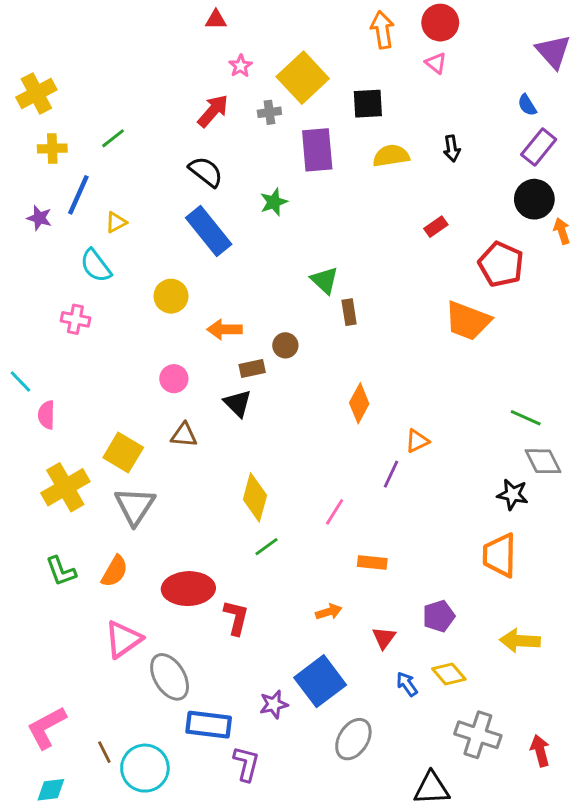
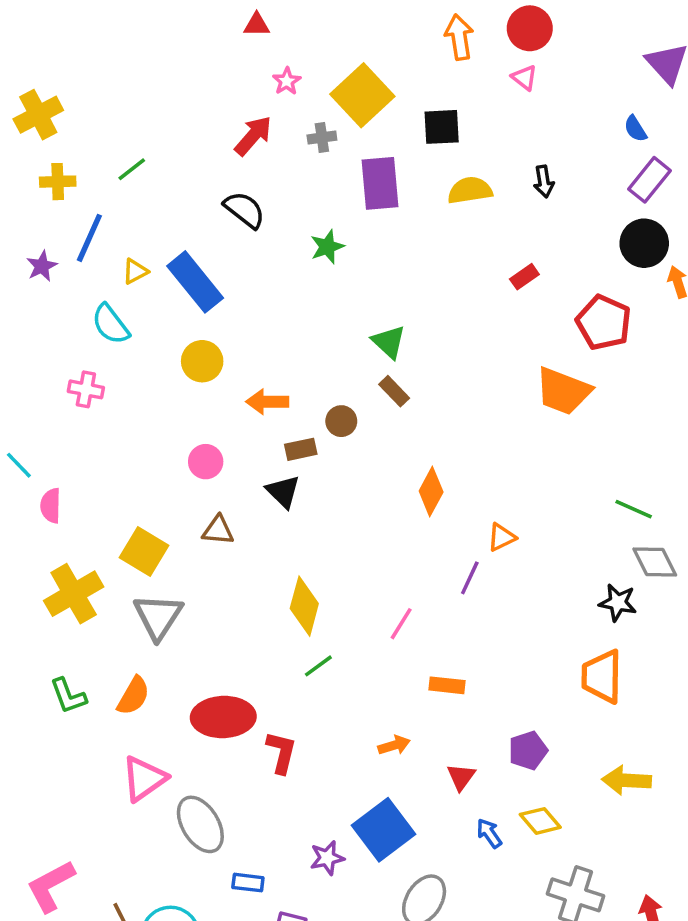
purple star: (39, 218) -> (42, 266), turned 30
blue rectangle: (209, 231) -> (195, 282), moved
brown rectangle: (349, 312) -> (394, 391), moved, turned -35
blue rectangle: (209, 725) -> (248, 883), size x0.6

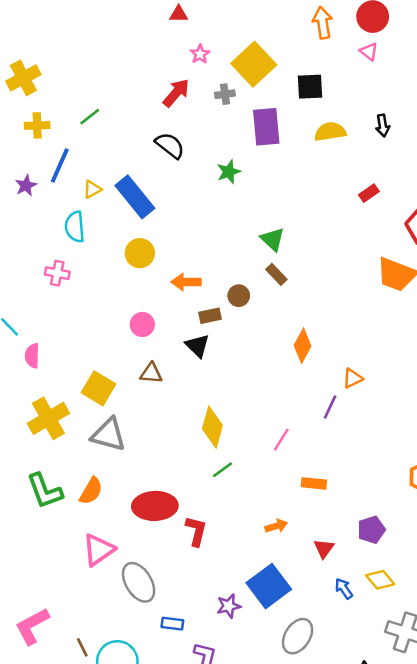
cyan semicircle: (111, 324) -> (75, 227), turned 32
gray triangle: (158, 617) -> (109, 435), turned -48
green L-shape: (68, 696) -> (45, 491), size x1.4

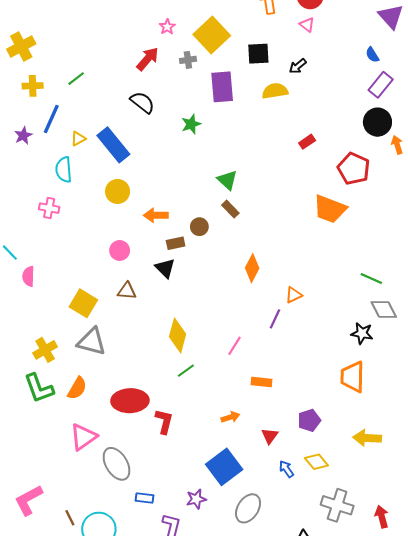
black arrow: (383, 125) -> (298, 66), moved, turned 60
yellow cross: (48, 418) -> (45, 350), moved, size x0.7
purple star: (229, 606) -> (196, 499), moved

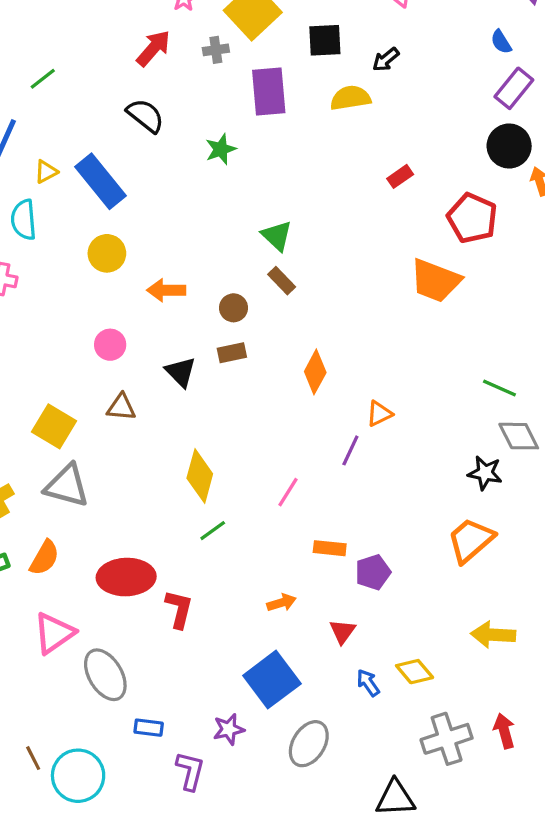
brown rectangle: (176, 243) -> (232, 353), moved
orange trapezoid: (353, 377) -> (471, 540), turned 48
purple pentagon: (309, 420) -> (373, 572), moved
gray cross: (337, 505) -> (447, 739), turned -36
red arrow: (382, 517) -> (504, 731), moved

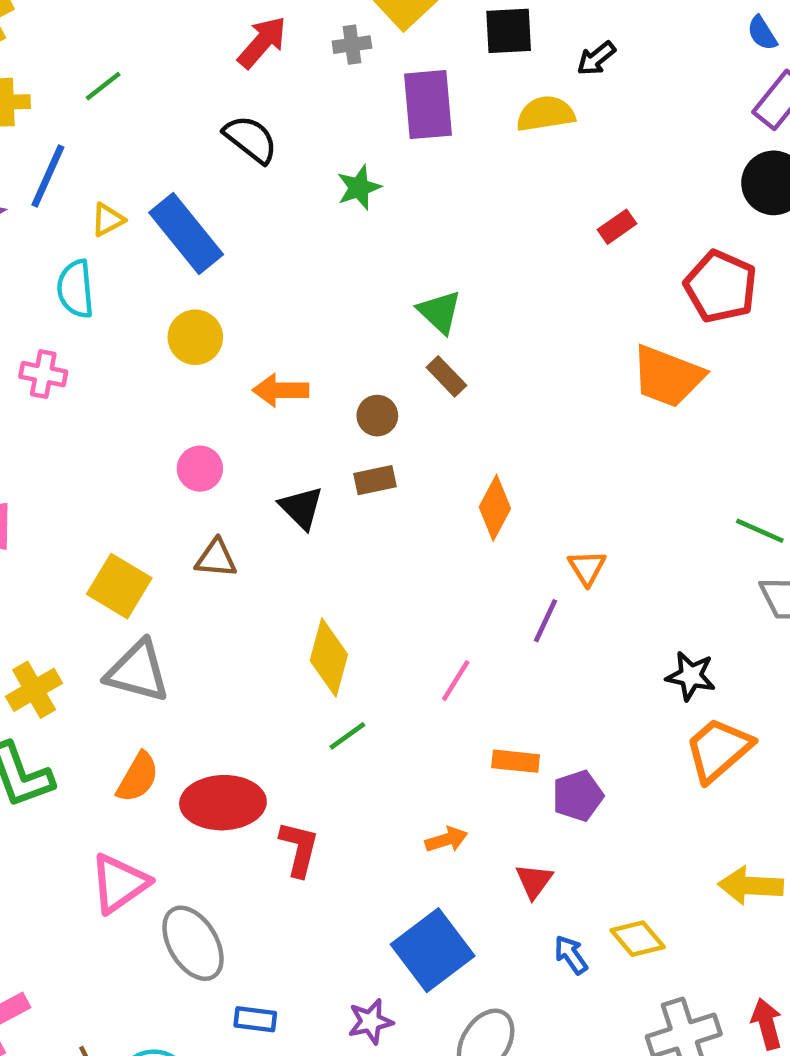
orange triangle: (379, 414) -> (587, 568), turned -36
black star: (485, 473) -> (691, 676), moved
orange semicircle: (44, 558) -> (138, 777), moved

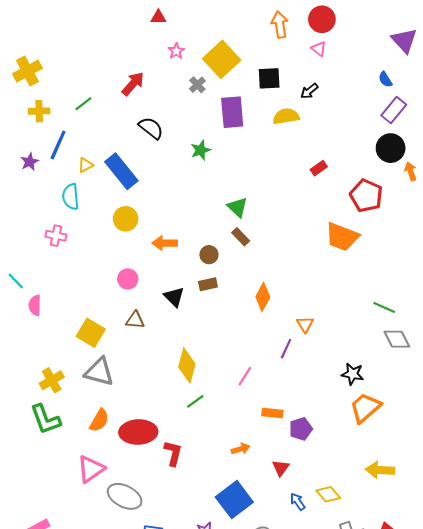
red arrow: (262, 42) -> (133, 84), moved
gray cross: (352, 45) -> (197, 85), turned -35
gray ellipse: (193, 943) -> (125, 496), turned -32

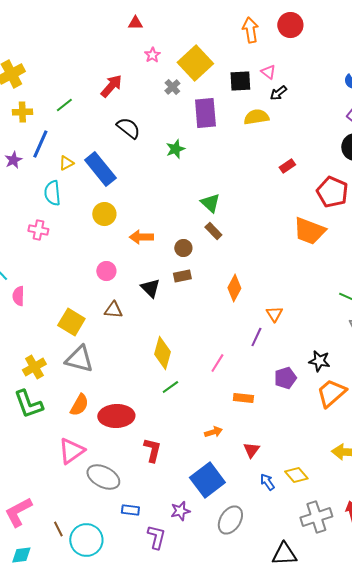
pink triangle: (319, 49) -> (268, 72), moved
purple pentagon: (301, 429) -> (285, 378), moved
red L-shape: (173, 453) -> (152, 450), moved

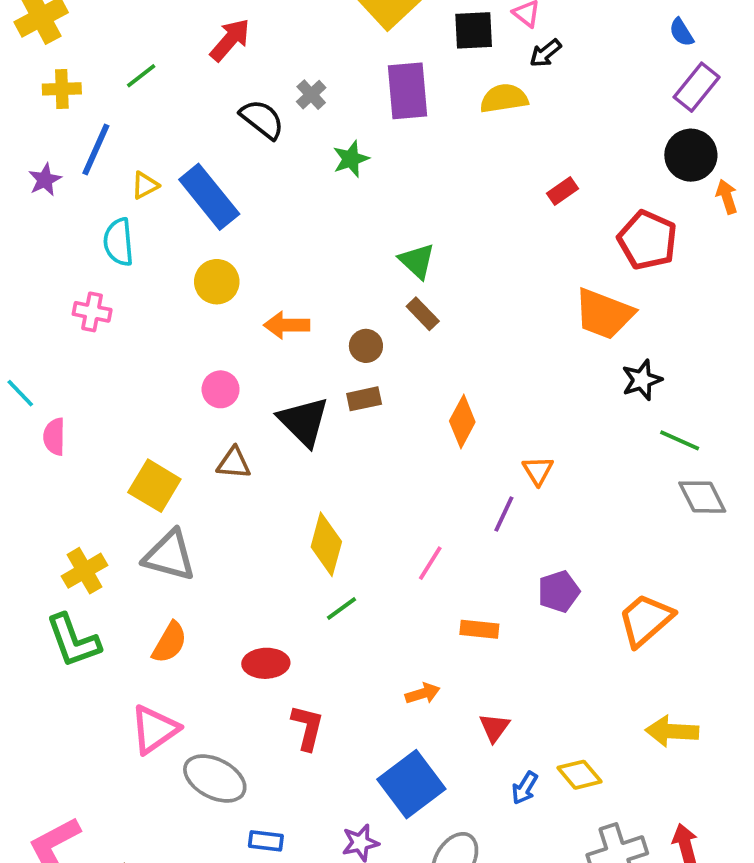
gray cross: (172, 87) -> (311, 95), moved
black triangle: (150, 288) -> (304, 421), size x1.4
black star: (319, 361) -> (642, 380), moved, turned -30
red ellipse: (116, 416) -> (266, 663), moved, size x0.7
blue arrow: (267, 482) -> (525, 788), turned -114

